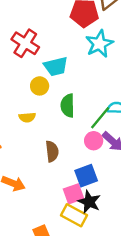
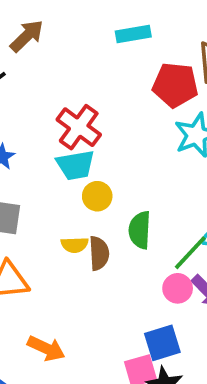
cyan trapezoid: (56, 66) -> (75, 165), moved
brown semicircle: (52, 151) -> (99, 253), moved

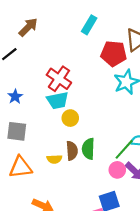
cyan rectangle: (133, 34) -> (89, 25), turned -48
green semicircle: (140, 230) -> (88, 149), moved
yellow semicircle: (75, 245) -> (54, 159), moved

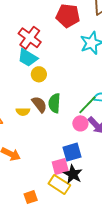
red pentagon: (114, 54) -> (68, 16), moved
cyan trapezoid: (58, 100) -> (28, 58), turned 40
brown semicircle: (72, 151) -> (39, 104), turned -36

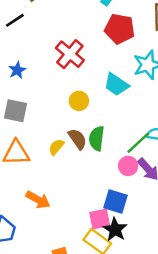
cyan trapezoid: (28, 58) -> (116, 84), moved
yellow semicircle: (23, 112) -> (56, 147), turned 128
blue square: (72, 152) -> (115, 202), turned 30

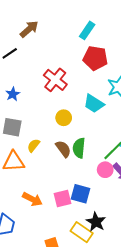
yellow semicircle: (56, 147) -> (34, 145), moved
blue square: (115, 202) -> (80, 194), moved
pink square: (100, 219) -> (63, 198), moved

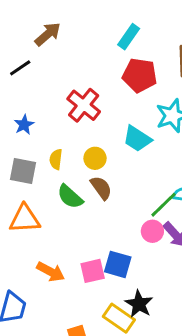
yellow semicircle: (34, 145) -> (56, 159), moved, turned -32
green semicircle: (79, 148) -> (70, 197), moved, turned -54
brown semicircle: (63, 149) -> (101, 188), moved

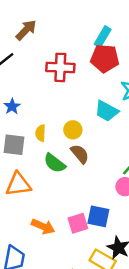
cyan rectangle: (129, 37) -> (103, 37), moved
red cross: (84, 105) -> (60, 67), moved, turned -32

